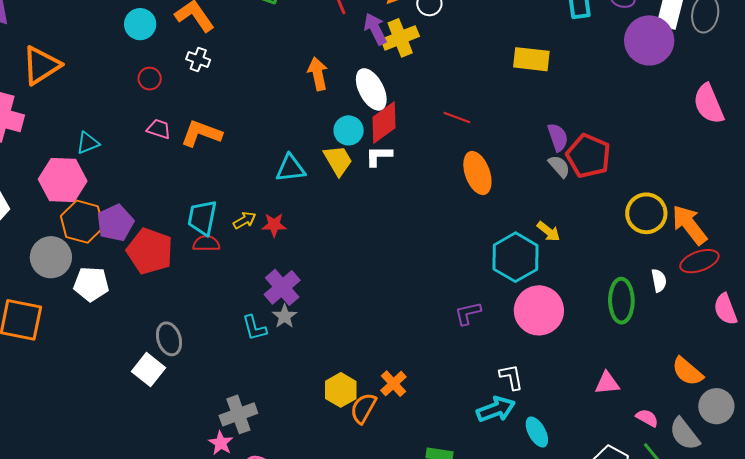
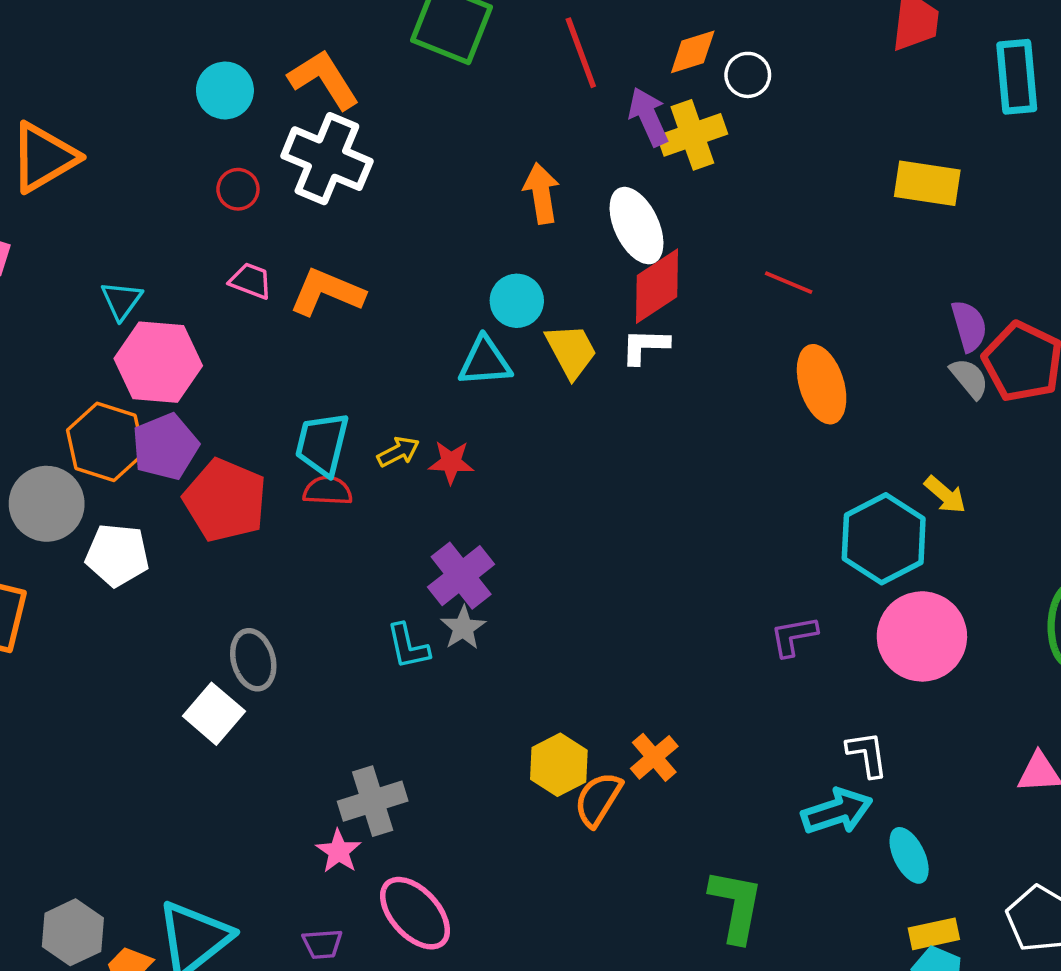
white cross: (198, 59) -> (327, 159), size x2.0
cyan circle: (349, 130) -> (517, 301), moved
cyan triangle: (88, 143) -> (121, 300), turned -35
pink hexagon: (63, 180) -> (158, 362), moved

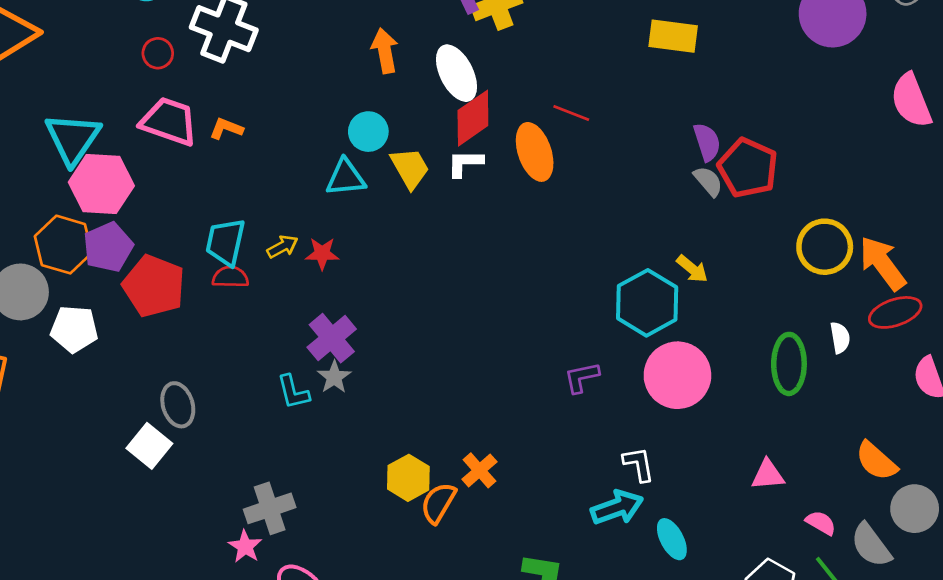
pink trapezoid: (251, 281) -> (169, 121), size x1.8
orange L-shape: (327, 292) -> (226, 129), size x0.6
cyan triangle: (121, 300) -> (73, 138), size x1.8
orange ellipse: (822, 384) -> (535, 152), moved

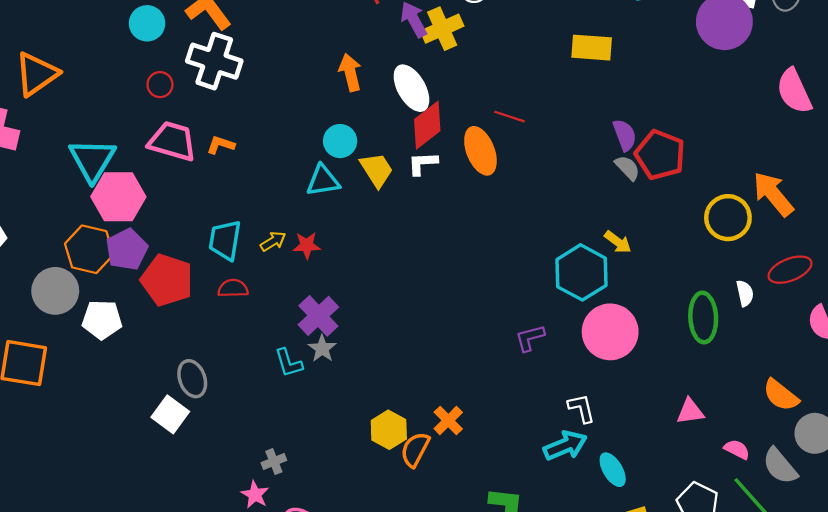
orange arrow: (883, 263) -> (773, 194), moved
red semicircle: (230, 277) -> (233, 288), moved
gray cross: (270, 508) -> (274, 462), size x0.6

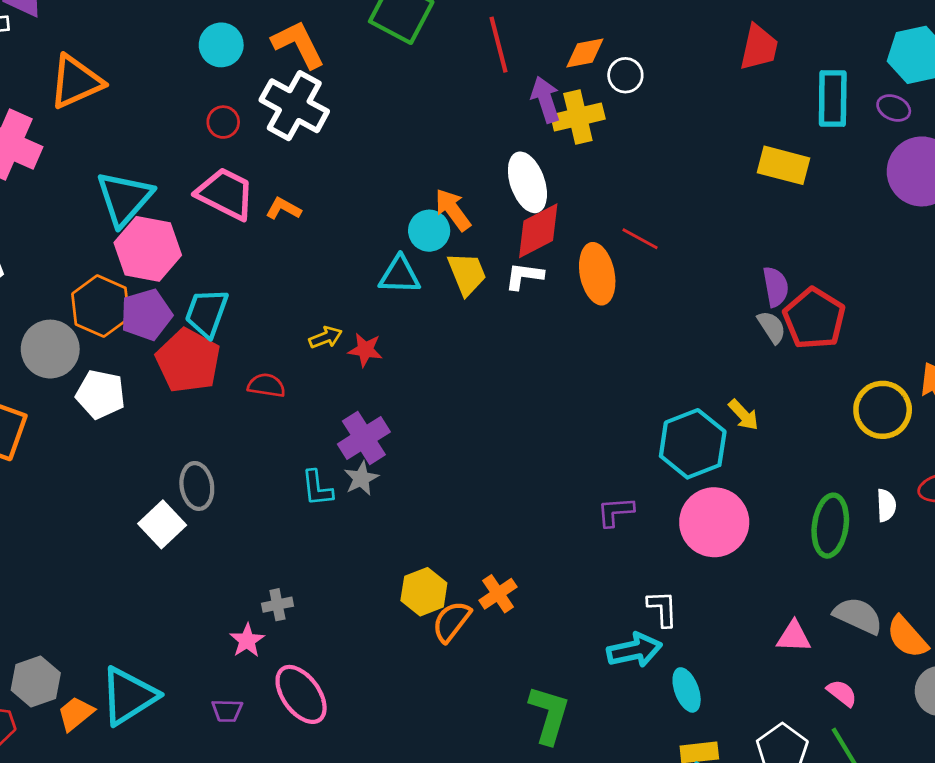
yellow rectangle: (592, 48) -> (784, 165), moved
orange arrow: (350, 73) -> (453, 210), moved, turned -33
cyan trapezoid: (225, 240) -> (207, 313), moved
gray semicircle: (780, 466) -> (858, 616), moved, turned 144

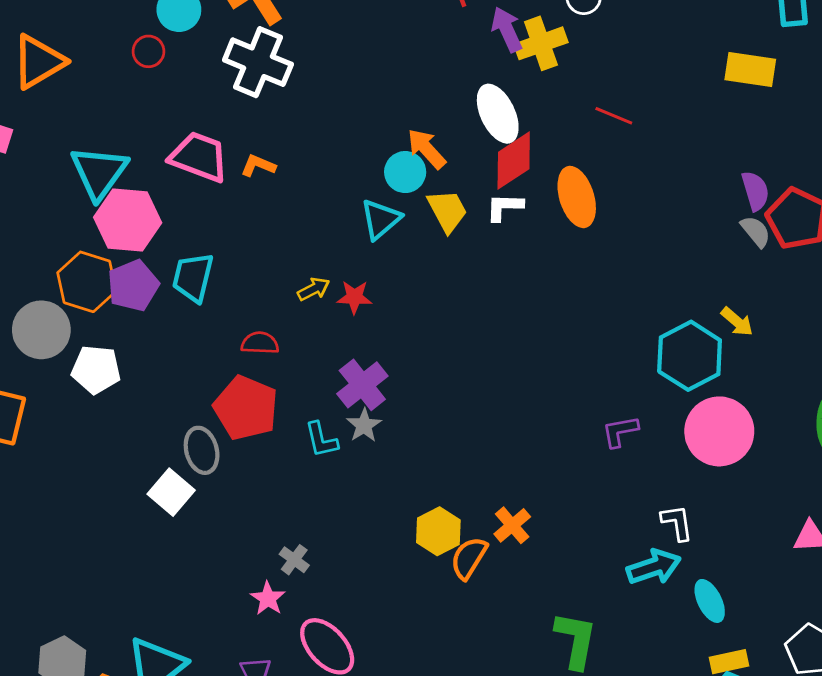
red circle: (223, 122) -> (148, 51), moved
red line: (640, 239) -> (614, 116), moved
cyan triangle: (400, 275) -> (381, 219), turned -36
red pentagon: (188, 361) -> (246, 408), moved
gray cross: (277, 605) -> (294, 560), turned -36

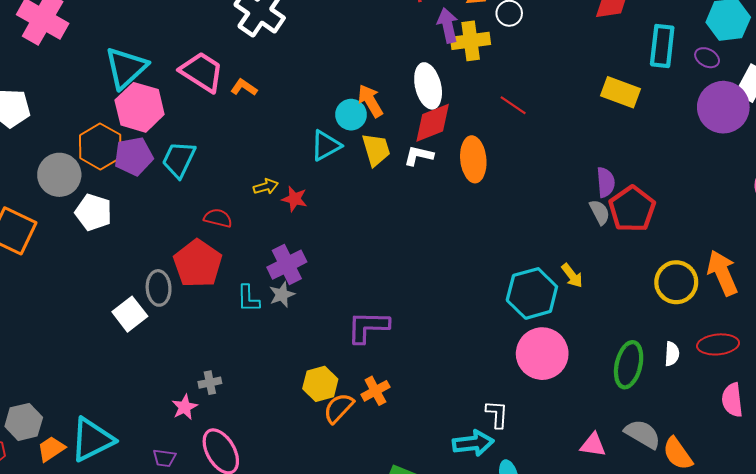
purple L-shape: (620, 431) -> (368, 327), moved, size x1.5
gray cross: (294, 560) -> (210, 383), turned 30

